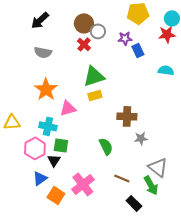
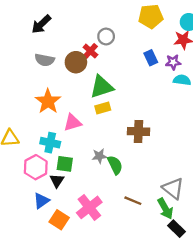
brown circle: (84, 23) -> (76, 62), moved
purple star: (125, 38) -> (173, 62), moved
gray star: (141, 138) -> (99, 156), moved
black rectangle: (134, 203) -> (176, 229), moved

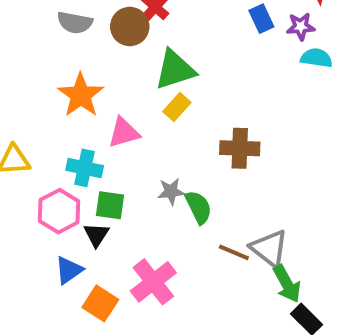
yellow rectangle: (103, 108) -> (177, 107), turned -32
gray triangle: (173, 188) -> (269, 248), moved
brown line: (133, 201) -> (234, 252), moved

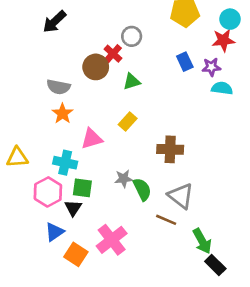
gray semicircle: (75, 23) -> (58, 87), moved
green triangle: (175, 70) -> (132, 82), moved, size x0.6
orange star: (81, 95) -> (62, 113), size x0.7
gray triangle: (269, 248) -> (181, 196), moved

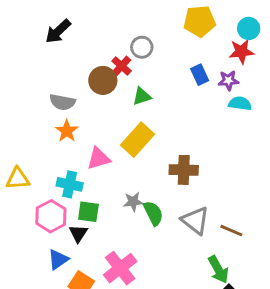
yellow rectangle: (128, 121) -> (137, 140), size x1.6
brown line: (166, 220) -> (231, 231), moved

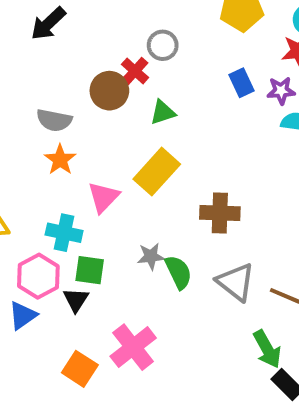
pink triangle: (99, 158) -> (103, 197), turned -30
blue triangle: (58, 259) -> (23, 316), moved

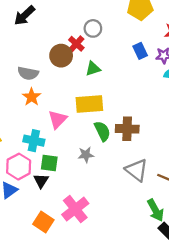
yellow rectangle: (157, 172) -> (89, 104), turned 44
green semicircle: (178, 272) -> (102, 131), moved

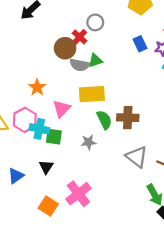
gray semicircle: (28, 73) -> (80, 65), moved
green square: (49, 163) -> (54, 137), moved
pink hexagon: (19, 167) -> (25, 120), moved

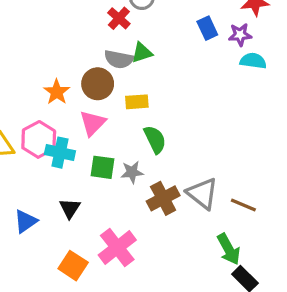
brown circle: (65, 48) -> (98, 84), moved
yellow rectangle: (92, 94) -> (137, 102), size x0.6
brown cross: (128, 118) -> (163, 198), moved, turned -30
green square: (54, 137) -> (103, 167), moved

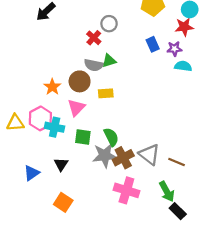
green semicircle: (155, 139) -> (111, 137), moved
gray star: (132, 172) -> (105, 156), moved, size x1.6
pink cross: (117, 248) -> (126, 190), moved, turned -35

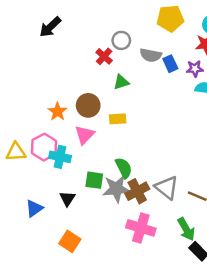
gray semicircle: (94, 65) -> (151, 55), moved
green square: (83, 137) -> (94, 180), moved

